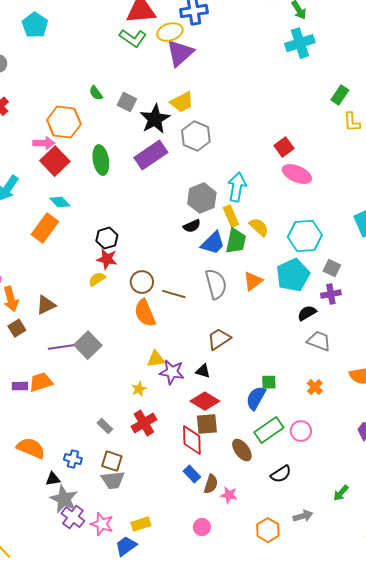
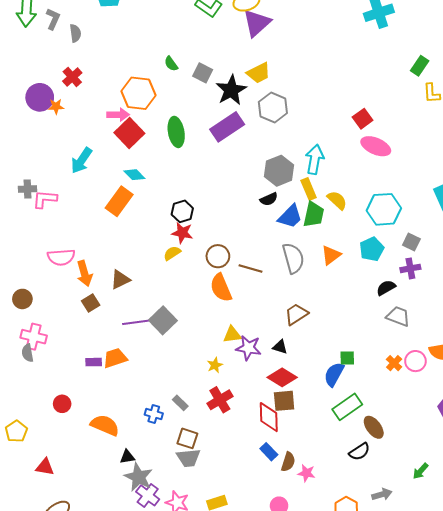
cyan pentagon: (293, 275) -> (372, 249), size x0.7
pink circle: (301, 431) -> (415, 361), moved
brown ellipse: (242, 450) -> (374, 427), moved
blue cross: (73, 459) -> (154, 414), moved

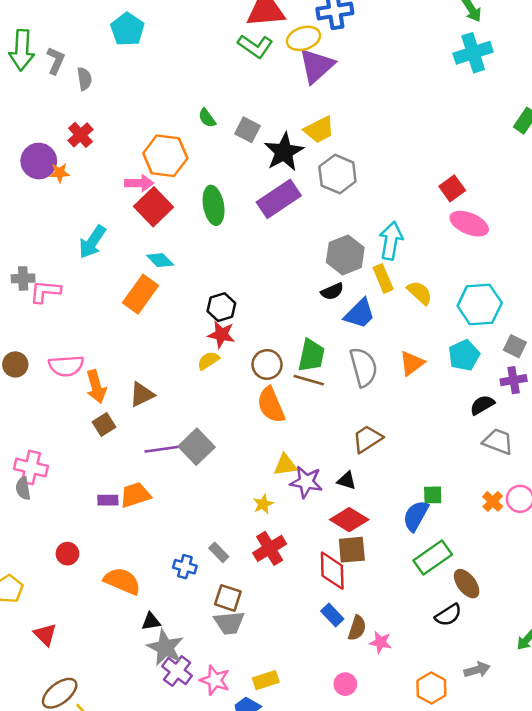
green trapezoid: (314, 214) -> (311, 355), moved
brown circle: (22, 299) -> (15, 364), moved
red triangle: (45, 467) -> (45, 634), turned 36

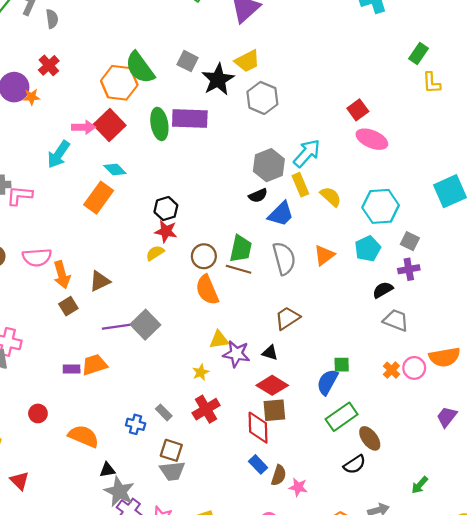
green semicircle: (207, 118) -> (140, 68), moved, size x2.0
pink arrow: (139, 183) -> (83, 127), moved
purple rectangle: (279, 199) -> (190, 119), moved, turned 36
cyan arrow: (391, 241) -> (307, 153), turned 32

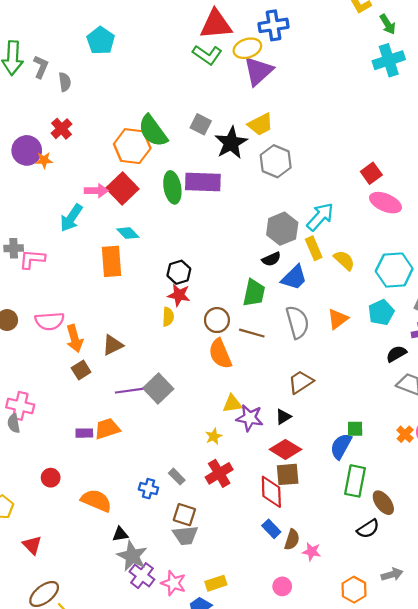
orange rectangle: (99, 198) -> (112, 261), turned -40
green trapezoid: (241, 249) -> (254, 293), moved
yellow semicircle: (155, 253) -> (168, 317), turned 126
black triangle: (270, 353) -> (283, 417), turned -49
green rectangle: (342, 417) -> (355, 481), turned -44

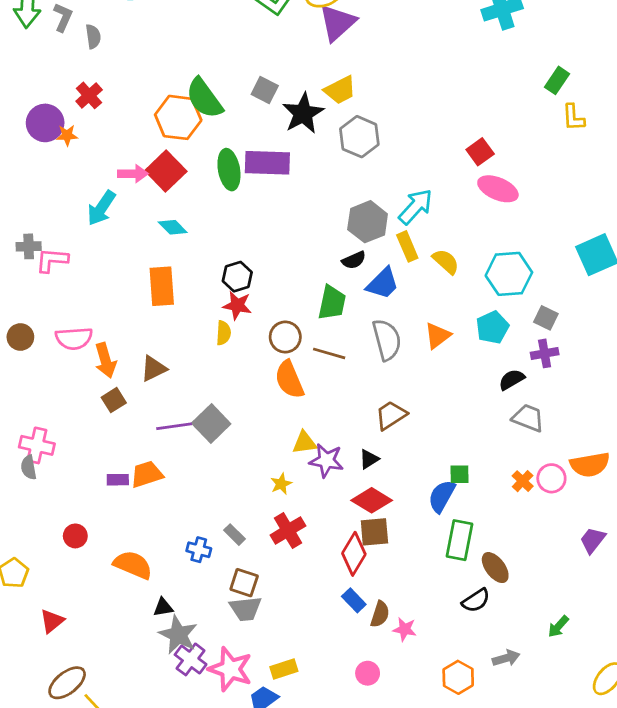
orange rectangle: (112, 261) -> (162, 286), moved
red diamond: (271, 492) -> (354, 554), turned 32
red triangle: (32, 545) -> (52, 621), turned 36
pink star: (173, 583) -> (230, 669), size x1.4

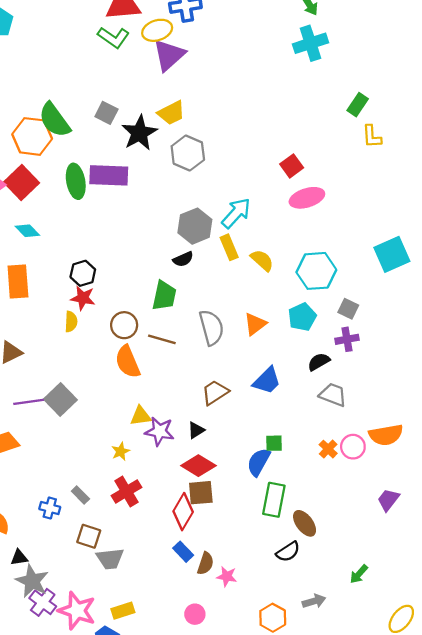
pink ellipse: (498, 189) -> (307, 198), turned -40
blue trapezoid: (383, 283) -> (267, 381), moved
gray trapezoid: (245, 609) -> (110, 559), moved

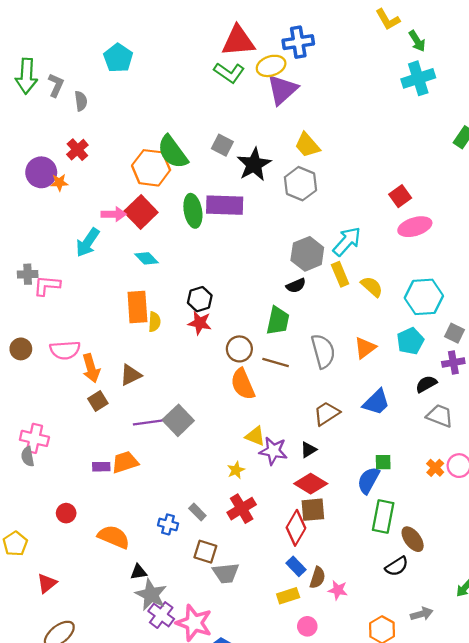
yellow trapezoid: (171, 113) -> (307, 145), moved, turned 76
yellow semicircle: (71, 322) -> (154, 322), moved
yellow triangle: (141, 416) -> (255, 436), turned 30
yellow rectangle: (123, 611) -> (288, 596), moved

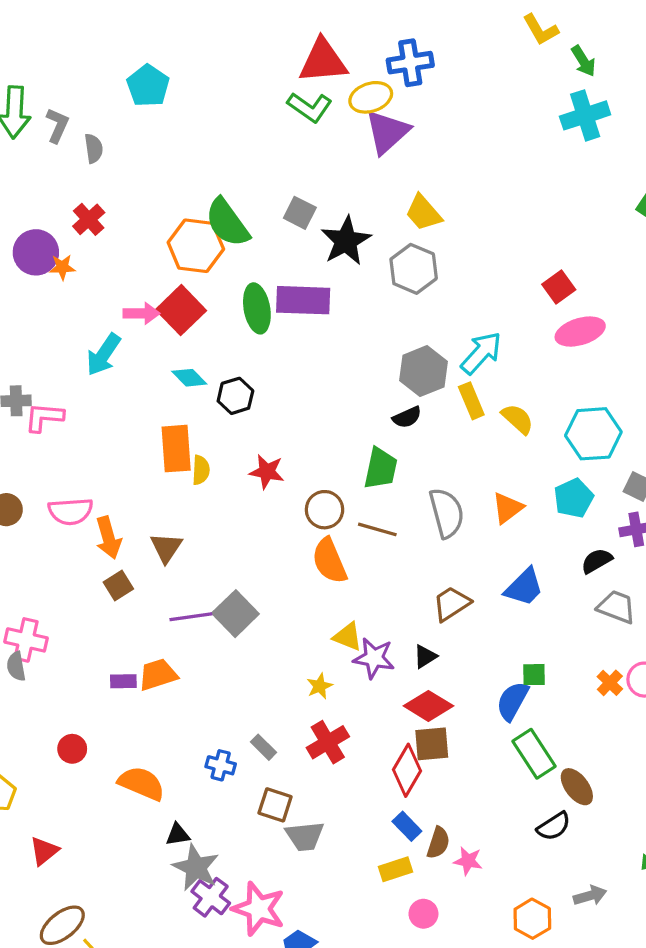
black hexagon: (200, 299) -> (235, 396), moved
brown triangle: (131, 375) -> (166, 548), turned -30
green rectangle: (383, 517) -> (534, 754), turned -44

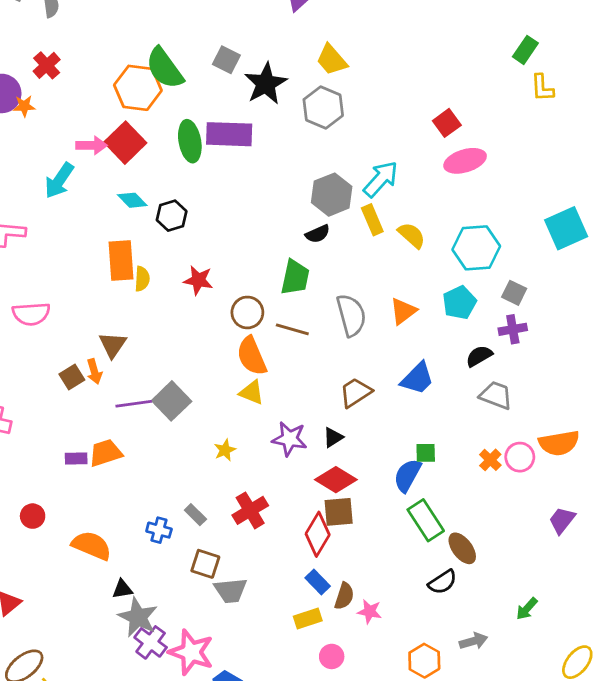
orange arrow: (108, 538) -> (94, 371), moved, size x0.7
yellow triangle: (348, 637) -> (252, 393), moved
yellow star: (320, 686) -> (225, 450), moved

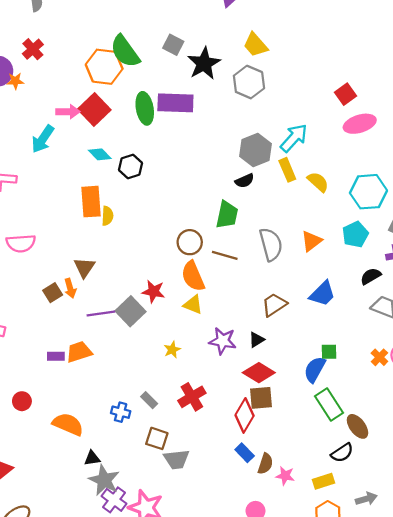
red star: (198, 280) -> (154, 292), moved
yellow rectangle: (308, 619) -> (323, 481), moved

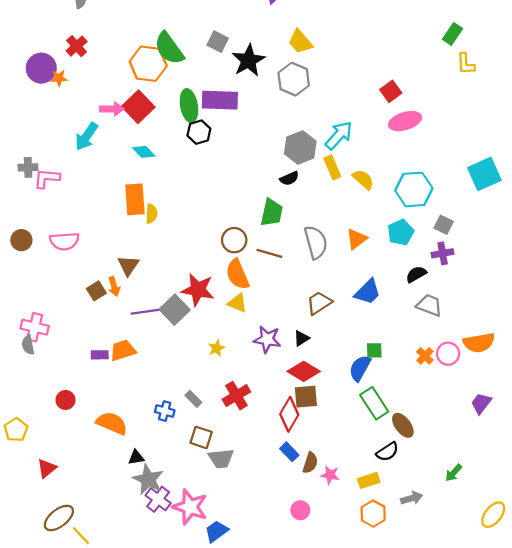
black hexagon: (130, 166) -> (199, 132), moved
red star: (154, 292) -> (198, 290), size x1.4

